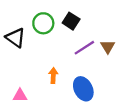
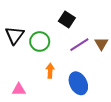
green circle: (43, 23) -> (40, 41), moved
black triangle: (15, 38) -> (15, 35), turned 30

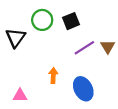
black square: (67, 20) -> (71, 21), turned 35
green circle: (40, 41) -> (42, 20), moved

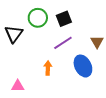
purple line: (84, 48) -> (63, 43), moved
blue ellipse: (83, 89) -> (83, 66), moved

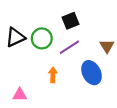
green circle: (38, 18) -> (42, 38), moved
black triangle: (14, 34) -> (15, 37), turned 30

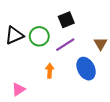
pink triangle: (20, 95) -> (18, 89), turned -32

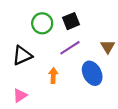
black triangle: (14, 35) -> (22, 55), moved
green circle: (39, 36) -> (42, 23), moved

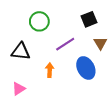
black square: (71, 21) -> (89, 19), moved
black triangle: (22, 55) -> (21, 51), turned 30

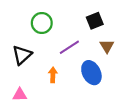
black triangle: (21, 51) -> (22, 55), turned -48
pink triangle: (19, 89) -> (20, 95), turned 32

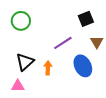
green circle: (42, 23) -> (21, 21), moved
black triangle: (22, 55) -> (25, 62), moved

